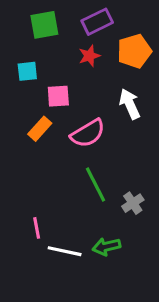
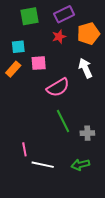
orange rectangle: (40, 129) -> (13, 69), moved
gray cross: (133, 203) -> (87, 133), turned 32
green arrow: (106, 247) -> (80, 165), moved

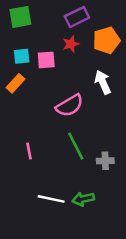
green square: (29, 16) -> (20, 17), moved
pink square: (39, 63) -> (46, 60), moved
pink line: (24, 149) -> (29, 151), moved
green arrow: (80, 165) -> (83, 199), moved

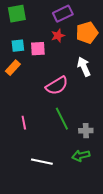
green arrow: (83, 199) -> (81, 156), moved

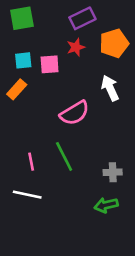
green line: (62, 119) -> (64, 156), moved
white line: (42, 162) -> (27, 195), moved

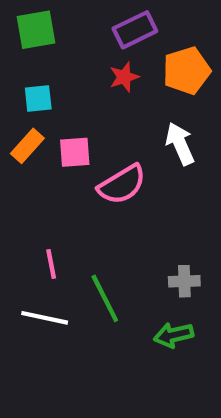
pink square: (50, 64) -> (75, 152), moved
green line: (64, 156) -> (105, 298), moved

